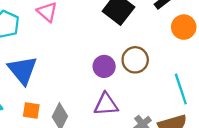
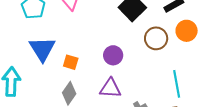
brown circle: (135, 60) -> (156, 38), moved
orange square: (31, 110) -> (71, 62), moved

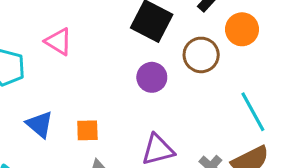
blue triangle: (42, 49) -> (40, 124), size x0.7
purple circle: (113, 55) -> (152, 77), moved

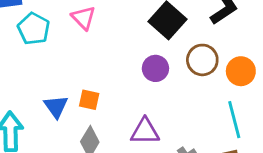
orange circle: (242, 29) -> (241, 71), moved
blue triangle: (40, 124) -> (56, 107), moved

